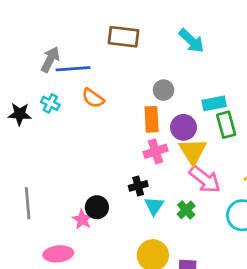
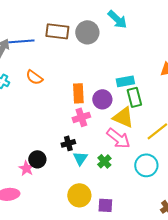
cyan arrow: (191, 41) -> (117, 19), moved
blue line: (73, 69) -> (21, 41), moved
gray circle: (164, 90) -> (87, 32), moved, size x1.5
yellow triangle: (193, 151) -> (123, 117), moved, turned -35

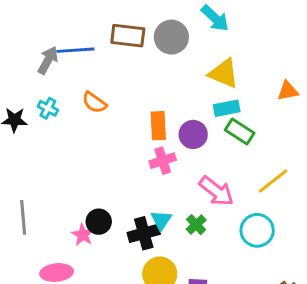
green rectangle: (134, 97) -> (240, 132), turned -42
yellow triangle: (123, 117) -> (224, 73), moved
black cross: (68, 143) -> (144, 233), moved, size x1.5

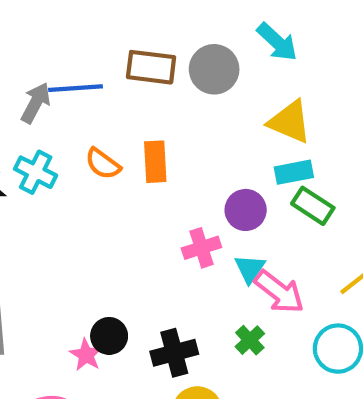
cyan cross: (48, 108) -> (36, 172), size x1.4
orange rectangle: (158, 126) -> (155, 162), moved
cyan triangle: (161, 220) -> (250, 269), moved

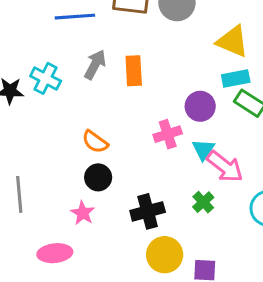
gray arrow: (36, 103) -> (95, 65), moved
orange semicircle: (103, 164) -> (95, 142), moved
black circle: (109, 336) -> (98, 177), moved

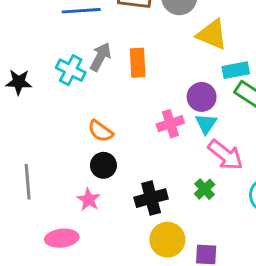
yellow triangle: (233, 41) -> (212, 34), moved
cyan cross: (46, 78) -> (71, 70), moved
cyan triangle: (203, 150) -> (206, 124), moved

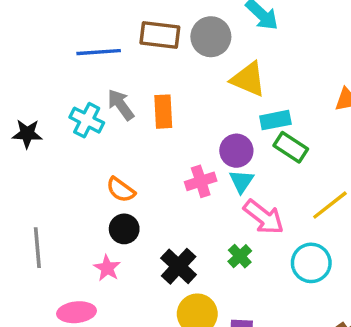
gray arrow: (100, 57) -> (121, 105), turned -64
black cross: (151, 198) -> (179, 266), turned -32

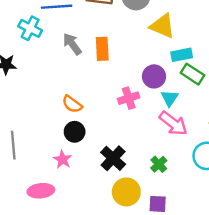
cyan cross: (87, 120) -> (30, 28), moved
cyan triangle: (241, 181) -> (170, 98), moved
green cross: (240, 256) -> (159, 164), moved

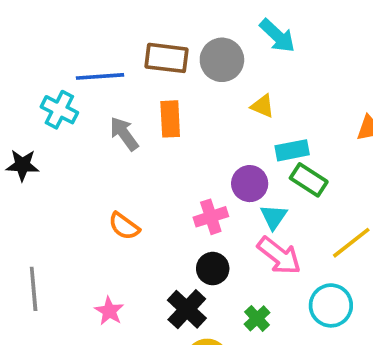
yellow triangle: (162, 26) -> (263, 106), size x0.6
orange rectangle: (102, 49) -> (170, 119), moved
black circle: (75, 132) -> (213, 269), moved

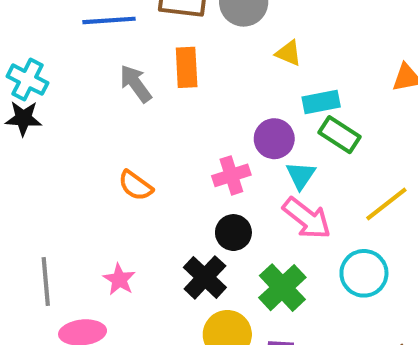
cyan cross: (59, 110) -> (27, 80), moved
gray line: (34, 289) -> (46, 281), moved
green cross: (257, 318) -> (282, 288), size x1.6

